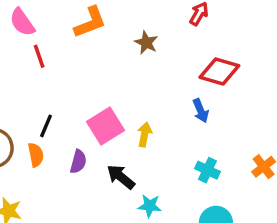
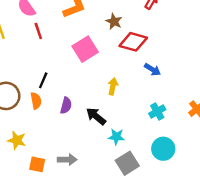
red diamond: (219, 72) -> (133, 42), moved
blue arrow: (201, 111) -> (152, 69), turned -35
pink square: (105, 126) -> (85, 49), moved
cyan cross: (207, 170) -> (157, 112), turned 35

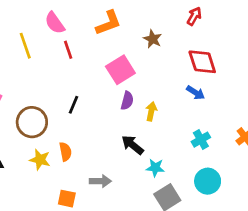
red diamond: (133, 42) -> (202, 62), moved, turned 56
orange semicircle: (36, 101) -> (65, 152), moved
purple semicircle: (66, 105) -> (127, 101), moved
yellow star: (17, 140) -> (40, 160), moved
gray arrow: (67, 160) -> (100, 181), moved

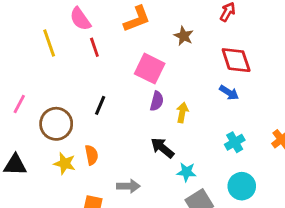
pink square: (120, 70) -> (150, 69), turned -32

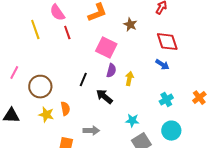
black line: (100, 105) -> (83, 80), moved
black arrow: (162, 148) -> (104, 97), moved

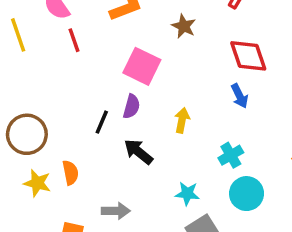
blue arrow: (162, 65) -> (240, 96), turned 32
purple semicircle: (111, 71) -> (131, 106), moved
cyan cross: (166, 100) -> (231, 155), moved
cyan circle: (171, 131) -> (247, 194), moved

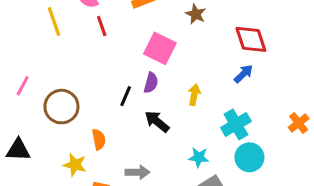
blue arrow: (240, 96) -> (243, 74), turned -108
cyan cross: (231, 155) -> (236, 124), size x1.4
yellow star: (37, 183) -> (75, 165), moved

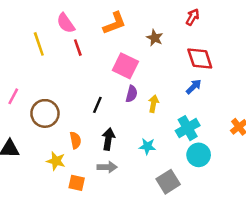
purple semicircle: (151, 83) -> (132, 94), moved
black arrow: (157, 122) -> (108, 139), moved, turned 60
cyan star: (199, 157) -> (147, 146), moved

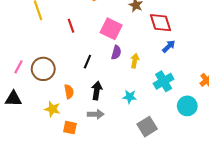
red line: (78, 48) -> (71, 26), moved
red diamond: (200, 59) -> (160, 23), moved
pink line: (13, 96) -> (19, 67), moved
cyan circle: (199, 155) -> (187, 106), moved

